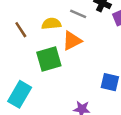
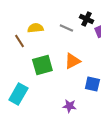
yellow semicircle: (51, 24) -> (35, 28), moved
orange triangle: (72, 41) -> (72, 61), moved

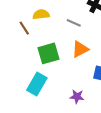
gray line: (66, 28) -> (74, 23), moved
cyan rectangle: (18, 94) -> (37, 84), moved

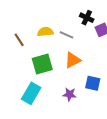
yellow semicircle: (41, 14) -> (45, 32), moved
purple star: (77, 97) -> (70, 94), moved

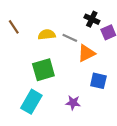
brown line: (19, 40) -> (14, 27), moved
orange triangle: (73, 60) -> (86, 53), moved
blue square: (93, 83) -> (98, 81), moved

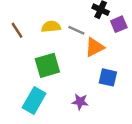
brown line: (14, 27) -> (17, 30), moved

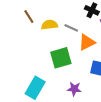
brown line: (17, 30) -> (29, 17), moved
green square: (47, 65) -> (61, 58), moved

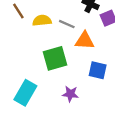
orange triangle: (87, 42) -> (85, 41), turned 30

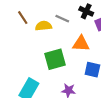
gray line: (67, 24) -> (62, 19), moved

